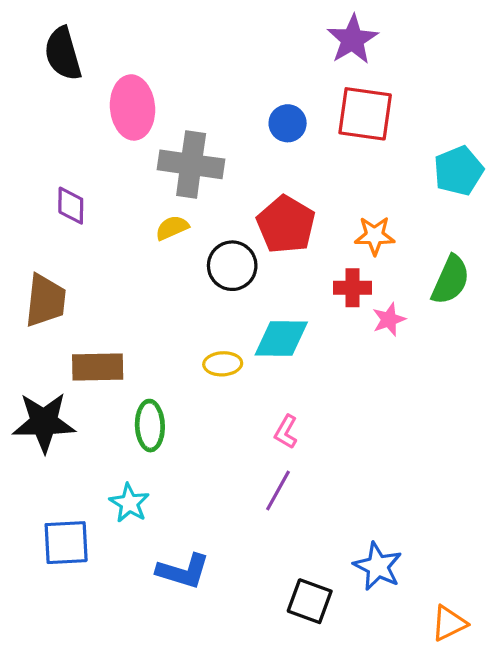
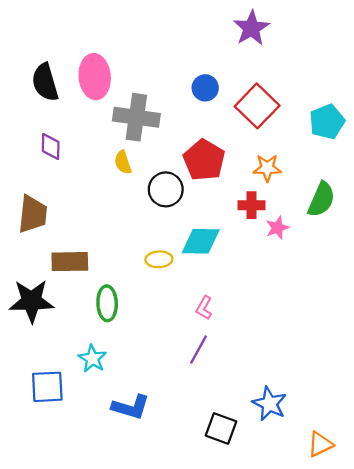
black semicircle: (63, 54) -> (45, 82), moved
red square: (365, 114) -> (257, 106), moved, turned 36
yellow semicircle: (172, 228) -> (123, 162), turned -85

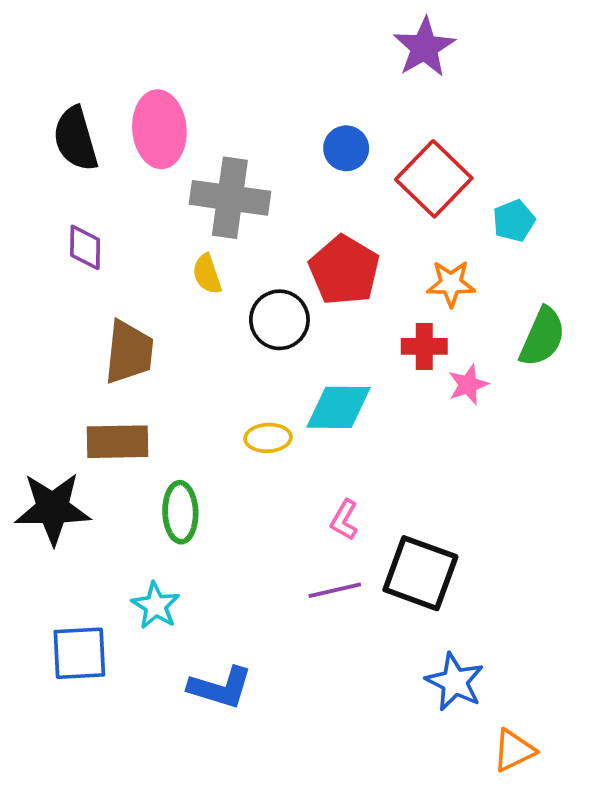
cyan pentagon: (327, 122) -> (514, 221), moved, size x0.7
brown trapezoid: (33, 214) -> (129, 352), moved
purple line: (198, 350) -> (335, 590), turned 48
black square: (221, 428) -> (420, 573), moved, size x1.4
orange triangle: (320, 444) -> (514, 750), moved

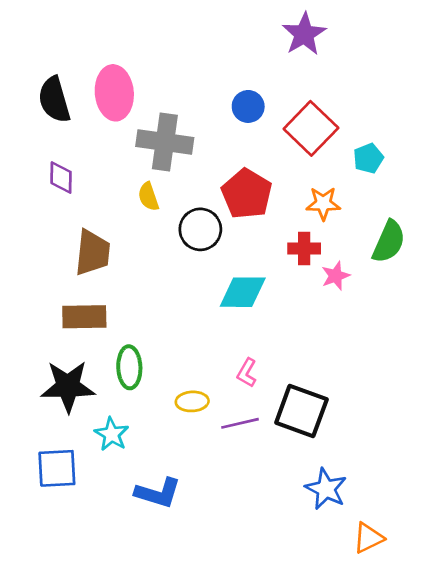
yellow ellipse: (268, 438) -> (192, 401), moved
black star: (53, 508) -> (68, 386), moved

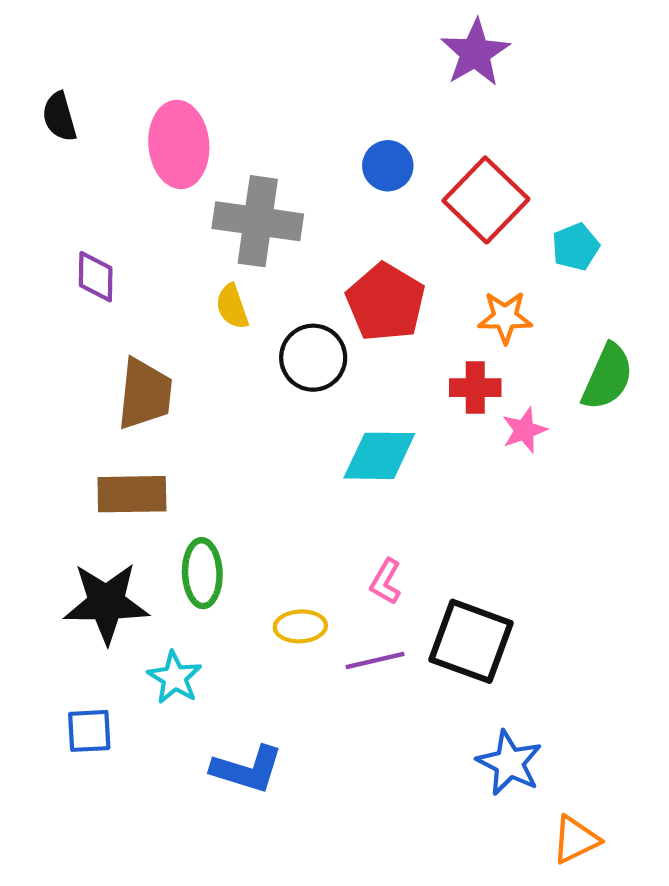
black semicircle: (54, 100) -> (59, 117), moved, size x0.7
blue square: (57, 468) -> (89, 731), size x0.7

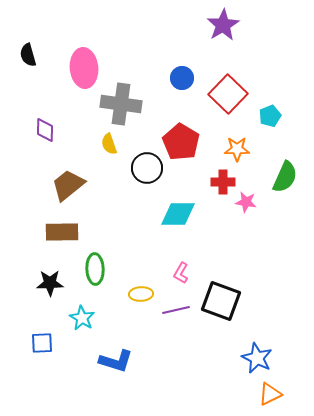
brown trapezoid: (145, 394) -> (68, 185), turned -135
pink star: (524, 430) -> (246, 202), turned 30
black star: (106, 603) -> (50, 283), size x0.7
blue star: (509, 763) -> (257, 358), moved

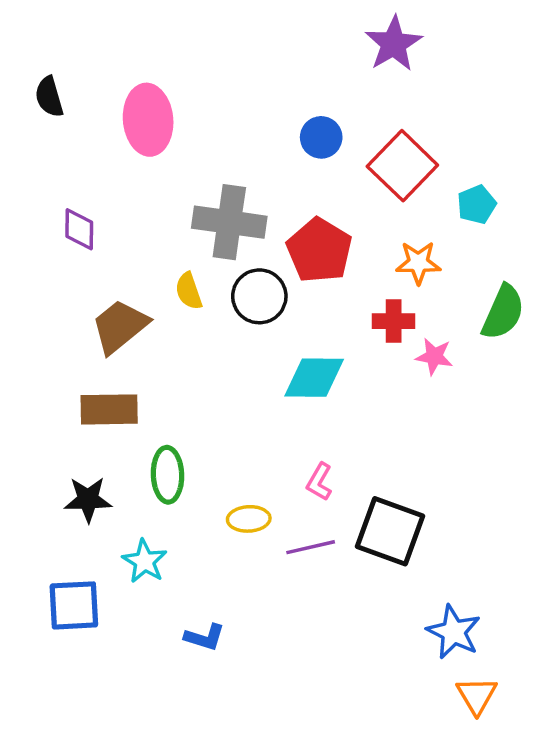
gray cross: (121, 104) -> (229, 222), moved
yellow semicircle: (109, 144) -> (189, 291), moved
blue square: (42, 343) -> (74, 605), size x1.4
blue L-shape: (116, 361) -> (205, 637), size x0.7
orange triangle: (270, 394) -> (477, 696), turned -35

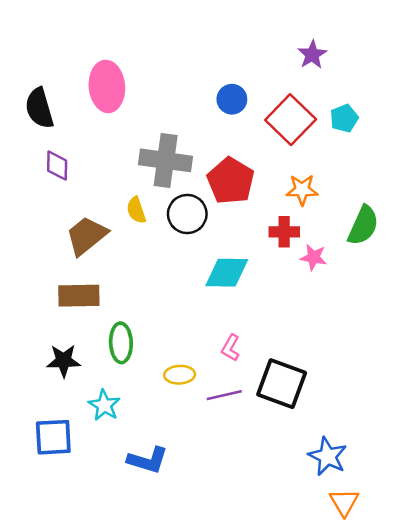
purple star: (394, 44) -> (312, 55), moved, size x0.7
black semicircle: (49, 97) -> (39, 108), moved, size x1.4
cyan pentagon: (477, 205) -> (344, 118), moved
blue L-shape: (205, 637) -> (148, 460), size x1.4

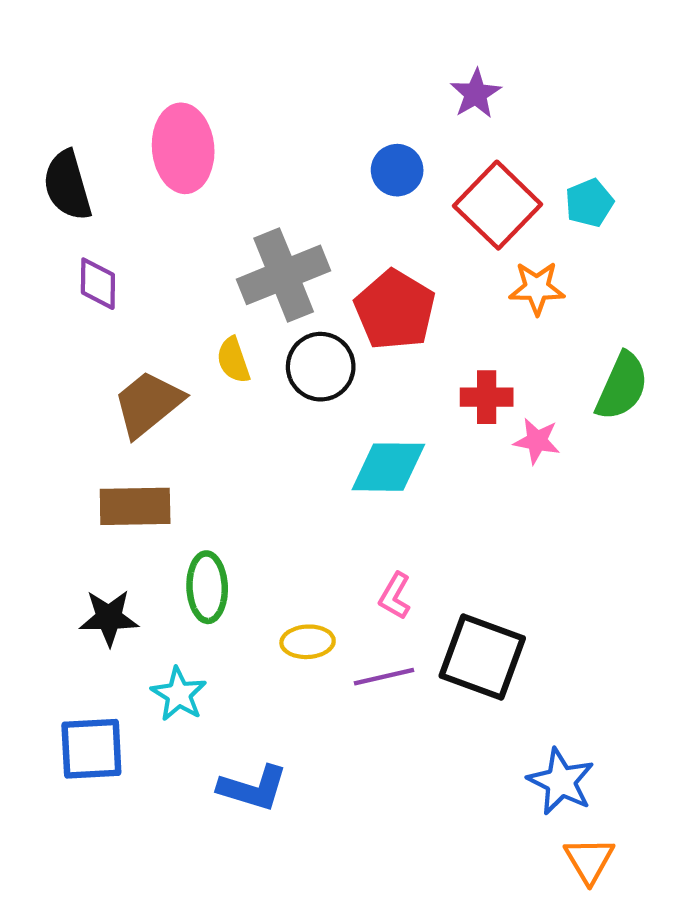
purple star: (312, 55) -> (476, 94), moved
gray cross: (166, 160) -> (284, 275), turned -30
orange star: (302, 190) -> (537, 288), moved

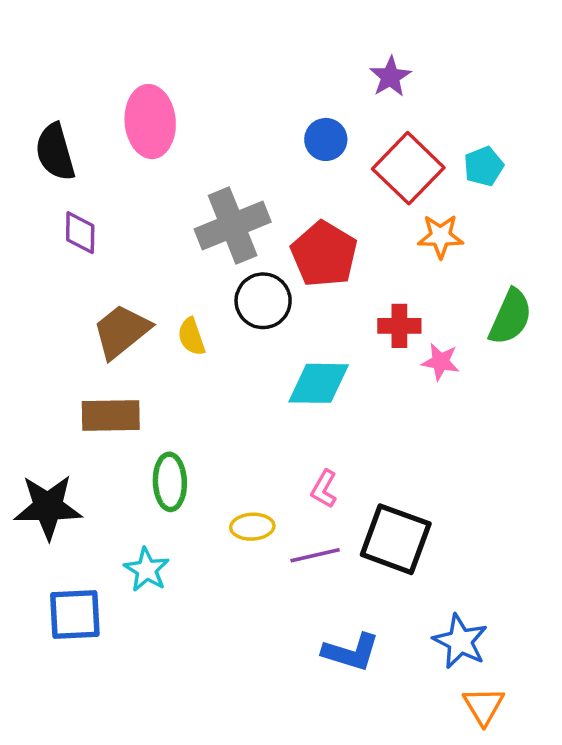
yellow semicircle: (233, 360) -> (191, 337), moved
black star: (109, 618) -> (48, 507), moved, size x1.4
blue L-shape: (253, 788) -> (351, 652), moved

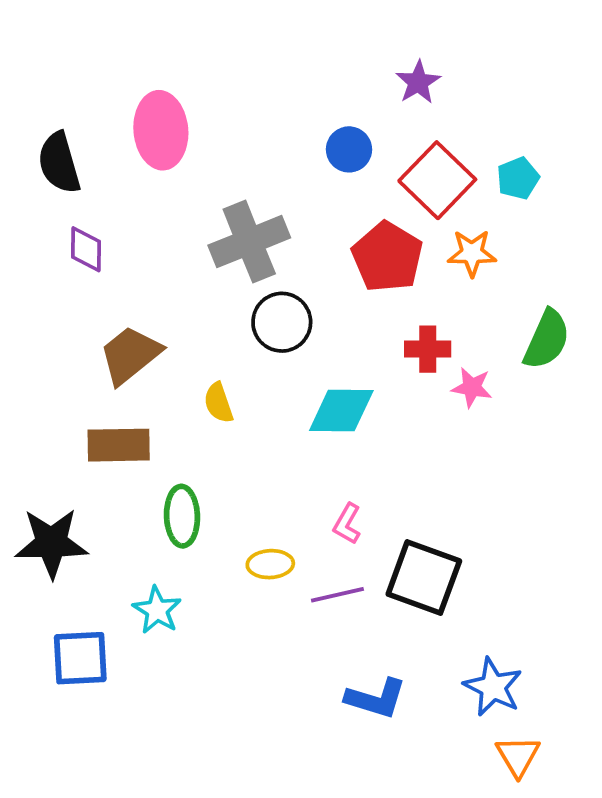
red pentagon: (324, 254) -> (387, 257), moved
yellow semicircle: (191, 337) -> (218, 403), moved

